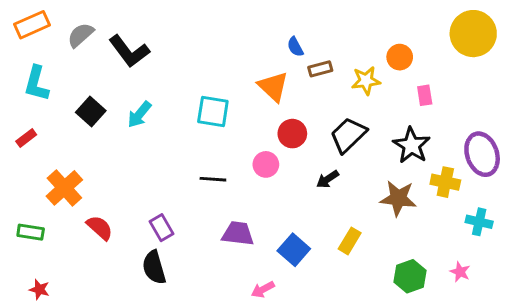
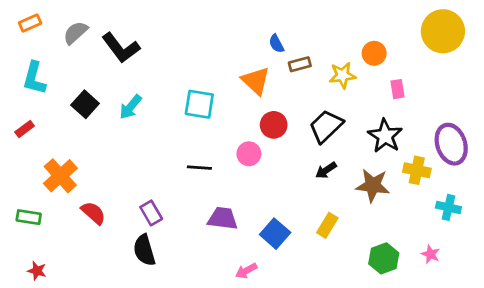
orange rectangle: (32, 25) -> (30, 23), size x0.7
black arrow: (328, 179) -> (326, 170), moved

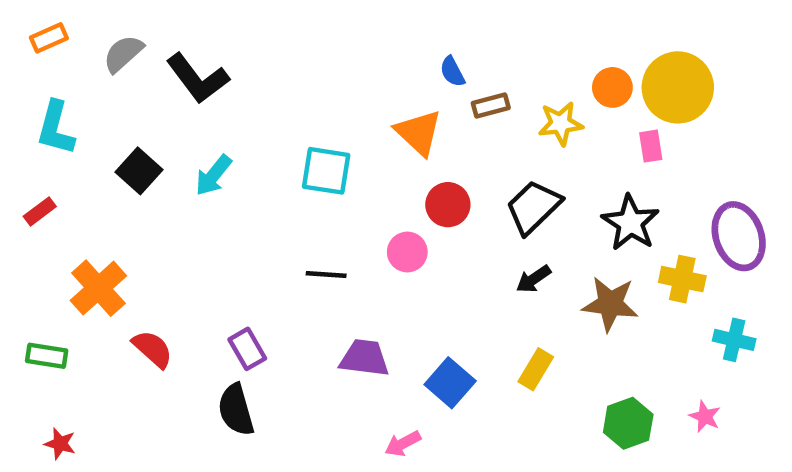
yellow circle: (443, 31) -> (678, 87), moved

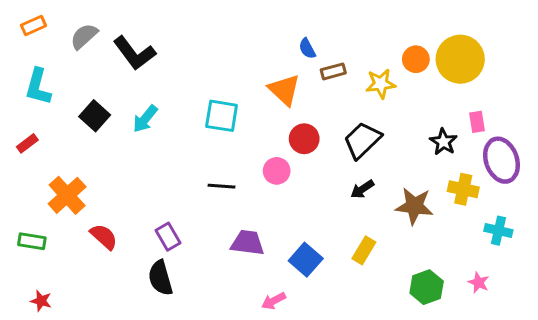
pink rectangle: (651, 146) -> (477, 122), moved
black star: (630, 223) -> (443, 142), moved, size x0.7

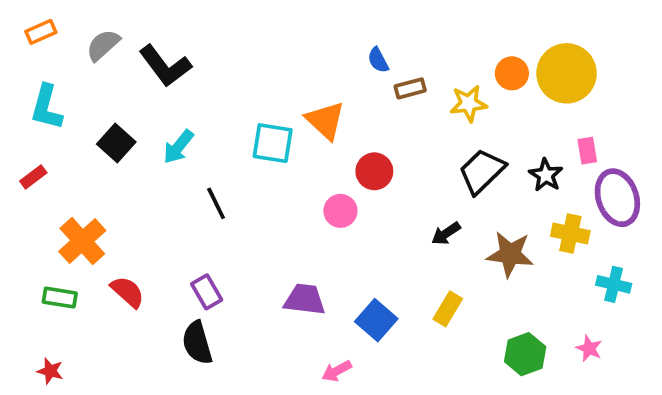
orange triangle: (284, 90) -> (325, 120), moved
black trapezoid: (362, 140) -> (482, 171), moved
black line: (222, 186) -> (216, 203), moved, turned 60
green rectangle: (32, 241) -> (60, 298), moved

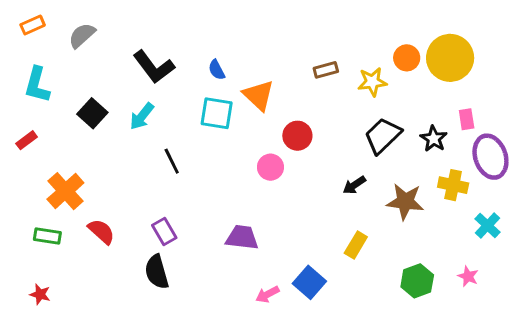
blue semicircle: (378, 60) -> (217, 70), moved
black L-shape: (165, 66) -> (154, 67), moved
cyan cross: (614, 284) -> (487, 225), turned 30
blue square: (376, 320) -> (309, 282), moved

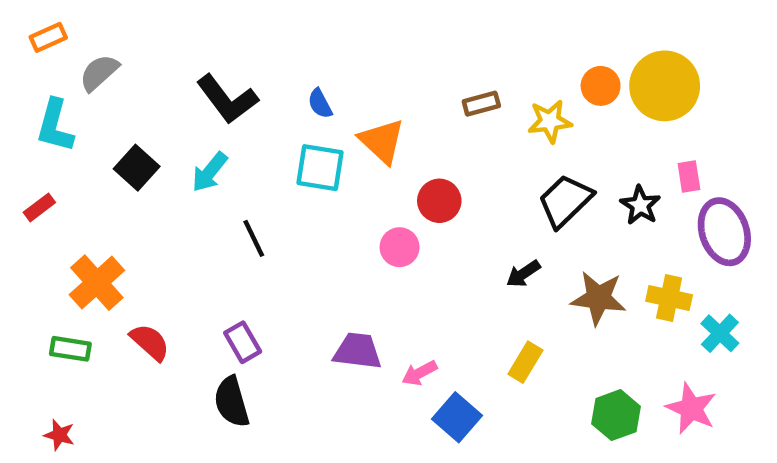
gray semicircle: (82, 35) -> (99, 73), moved
yellow cross: (453, 185) -> (669, 298), moved
pink star: (468, 276) -> (691, 408), size x1.6
pink arrow: (267, 294) -> (419, 373), moved

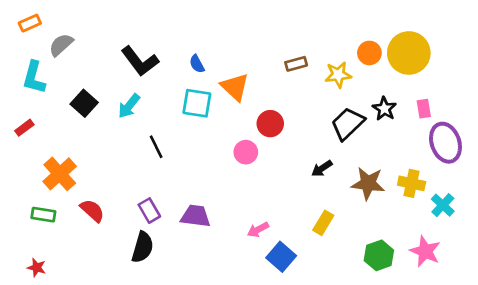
black star: (640, 205) -> (384, 109), moved
purple trapezoid: (358, 351) -> (196, 216), moved
black semicircle: (232, 402) -> (143, 247), turned -148

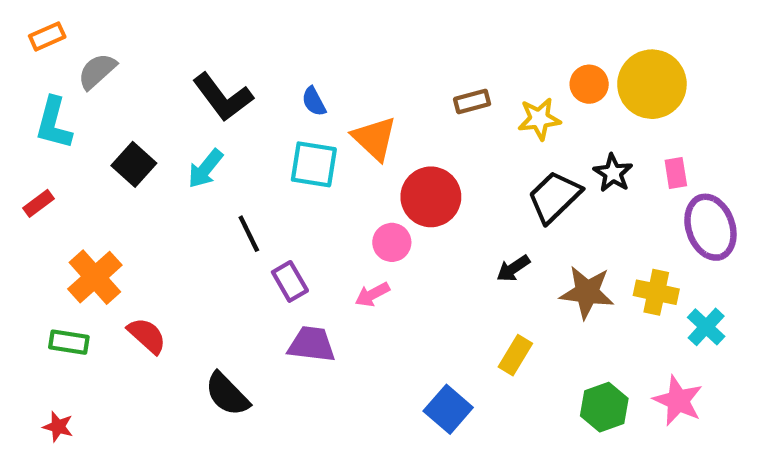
red circle: (270, 124) -> (431, 197), size x1.4
purple rectangle: (149, 211) -> (290, 281), moved
pink arrow: (258, 230) -> (372, 294), moved
black semicircle: (143, 247) -> (227, 394), turned 120

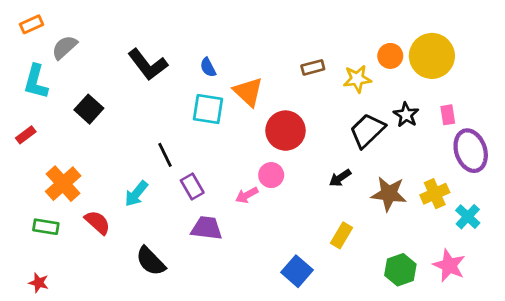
cyan arrow: (205, 169) -> (136, 194), moved
pink circle: (392, 242) -> (271, 175), moved
yellow cross: (656, 292) -> (435, 194), turned -36

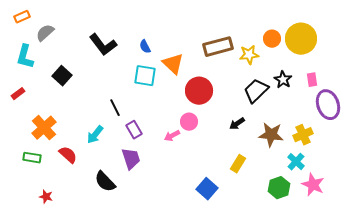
brown rectangle: (313, 67) -> (218, 47), size x1.8
cyan cross: (468, 217) -> (296, 162), moved
purple trapezoid: (207, 228) -> (131, 159), moved, turned 65
red star: (39, 283) -> (46, 197), moved

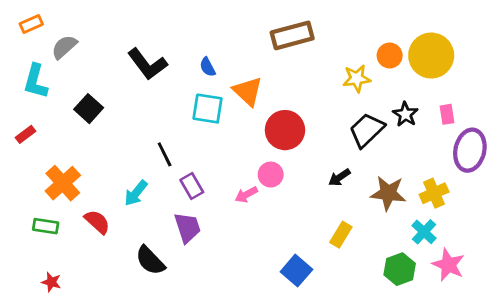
brown rectangle: (218, 47) -> (292, 35), moved
purple ellipse: (328, 105) -> (470, 150), turned 32
red star: (46, 197) -> (51, 282), moved

